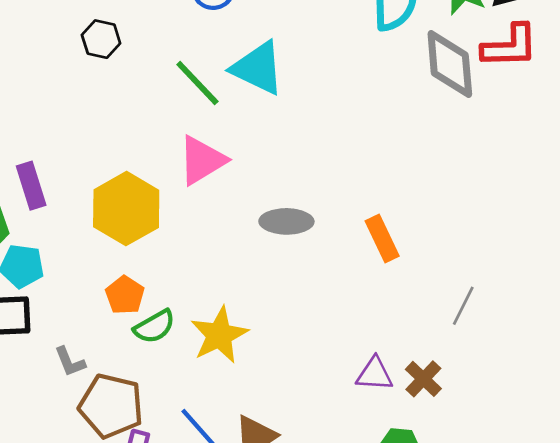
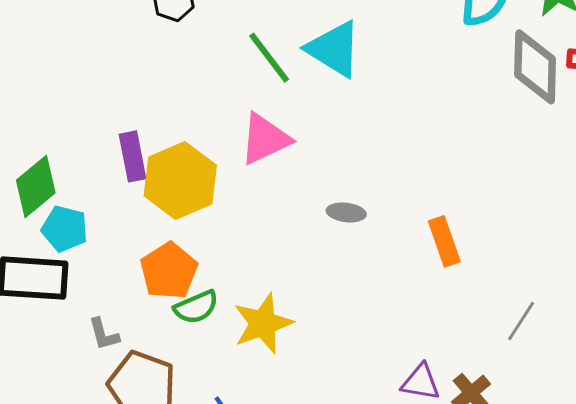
purple rectangle: (31, 186) -> (132, 156), moved
gray ellipse: (286, 221) -> (346, 212), size x0.7
orange pentagon: (125, 295) -> (169, 271), size x1.4

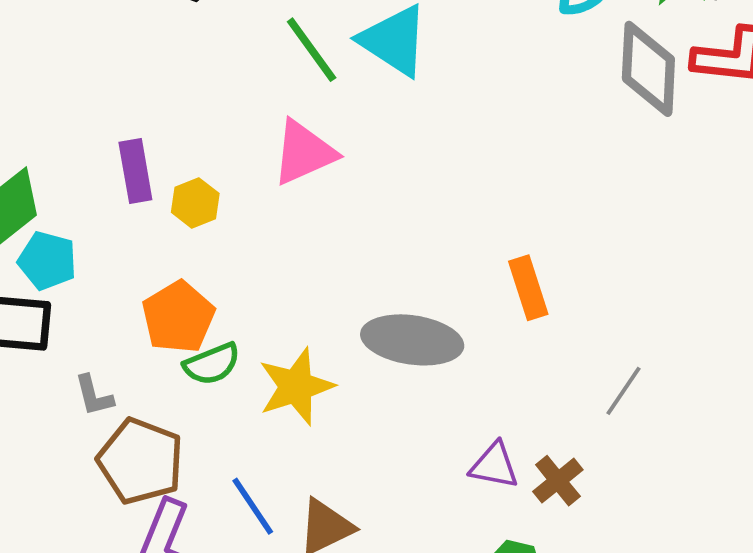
yellow hexagon: (180, 181) -> (195, 203), size x0.5
gray ellipse: (346, 212) -> (412, 340), moved, size x2.0

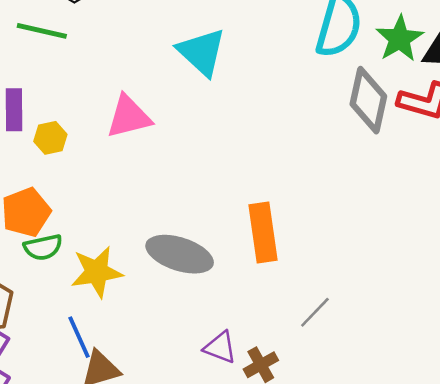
green line: (312, 50) -> (42, 31), moved, turned -51
orange rectangle: (528, 288) -> (263, 233), size x1.4
blue line: (253, 506) -> (79, 337), moved

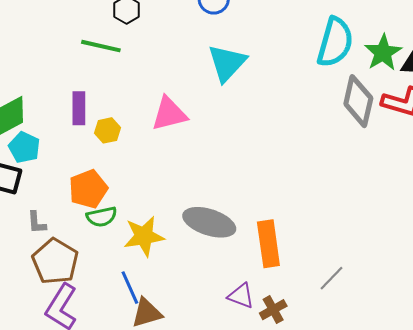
cyan triangle: (202, 52) -> (227, 63), turned 30
orange rectangle: (263, 233) -> (268, 244), moved
gray line: (315, 312) -> (331, 278), moved

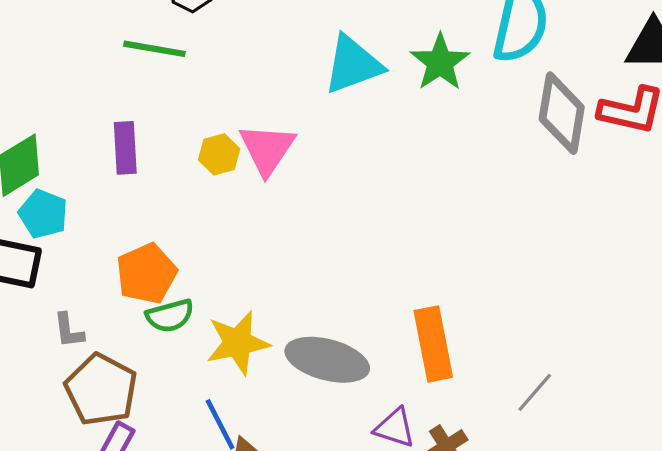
green star: (383, 53) -> (440, 62), moved
cyan triangle: (227, 63) -> (353, 65), turned 30
pink triangle: (169, 114) -> (267, 149), turned -39
yellow hexagon: (108, 130) -> (219, 154), moved
gray ellipse: (209, 222) -> (327, 360), moved

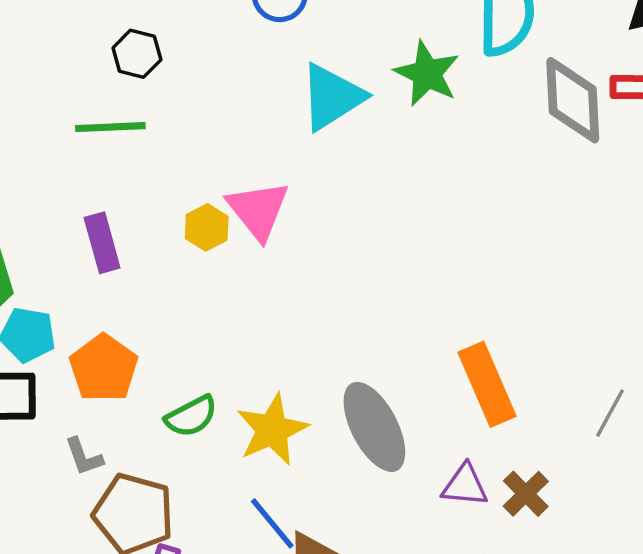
orange pentagon: (147, 274) -> (104, 368), moved
gray ellipse: (327, 360) -> (374, 427), turned 60

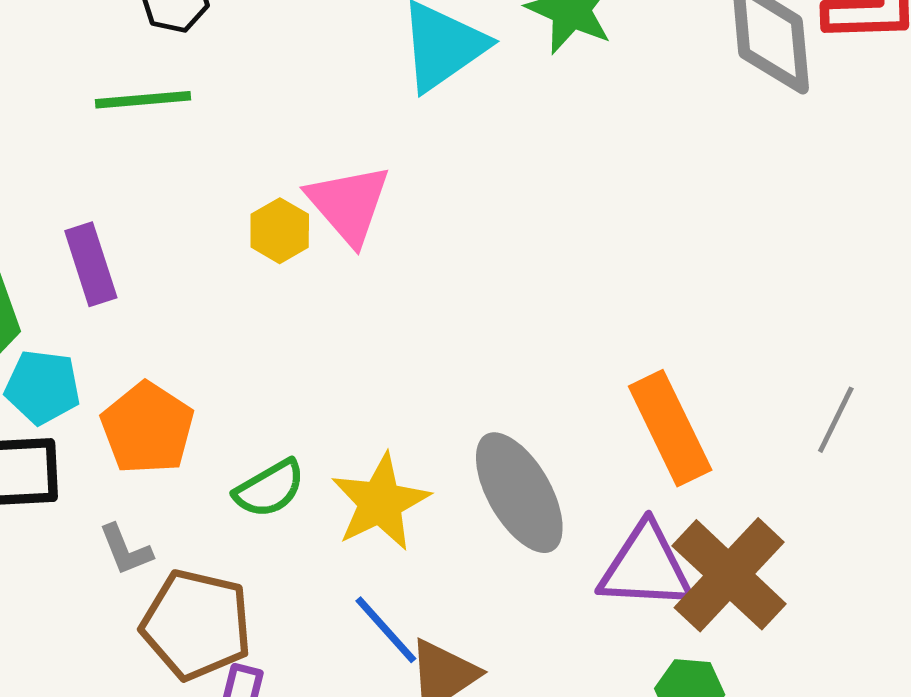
purple rectangle: (102, 243) -> (91, 264), moved
gray line: (610, 413) -> (836, 420), moved
purple triangle: (465, 485) -> (646, 567), size x1.5
brown cross: (526, 494) -> (729, 575), size x1.8

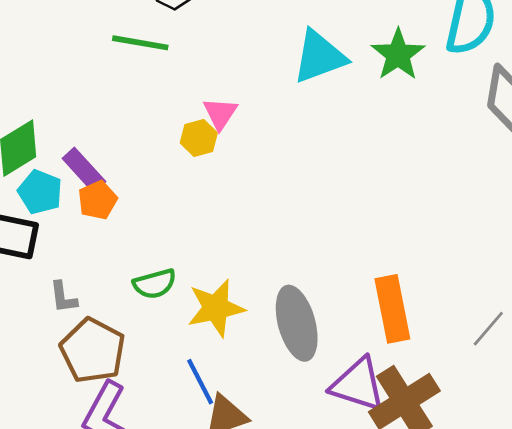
pink triangle: (349, 204) -> (220, 113), moved, size x0.7
purple rectangle: (91, 264) -> (84, 170), moved, turned -39
orange pentagon: (147, 428) -> (97, 200), moved, size x0.7

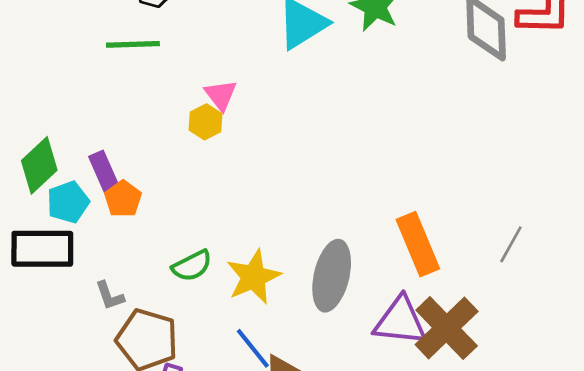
purple rectangle: (84, 170) -> (105, 173), turned 30
cyan pentagon: (40, 192) -> (68, 202), turned -30
gray ellipse: (297, 323) -> (332, 276), turned 40

